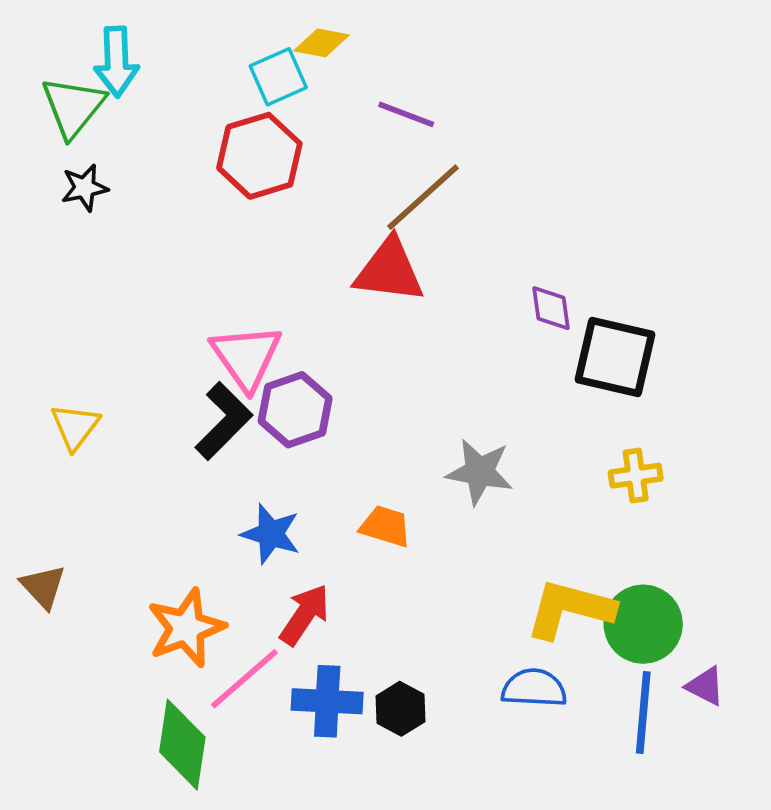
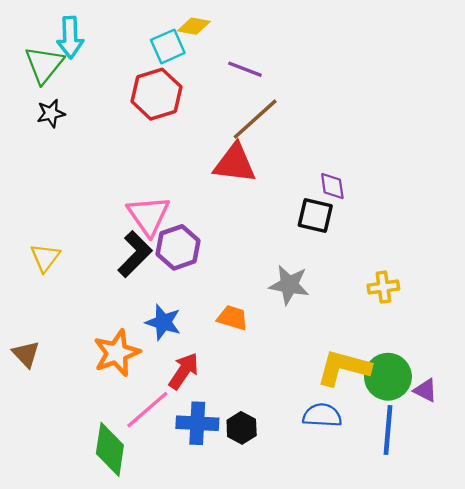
black square: (615, 357) -> (315, 216), moved, size x0.7
orange star: (186, 628) -> (117, 353), moved
purple triangle: (705, 686) -> (425, 390), moved

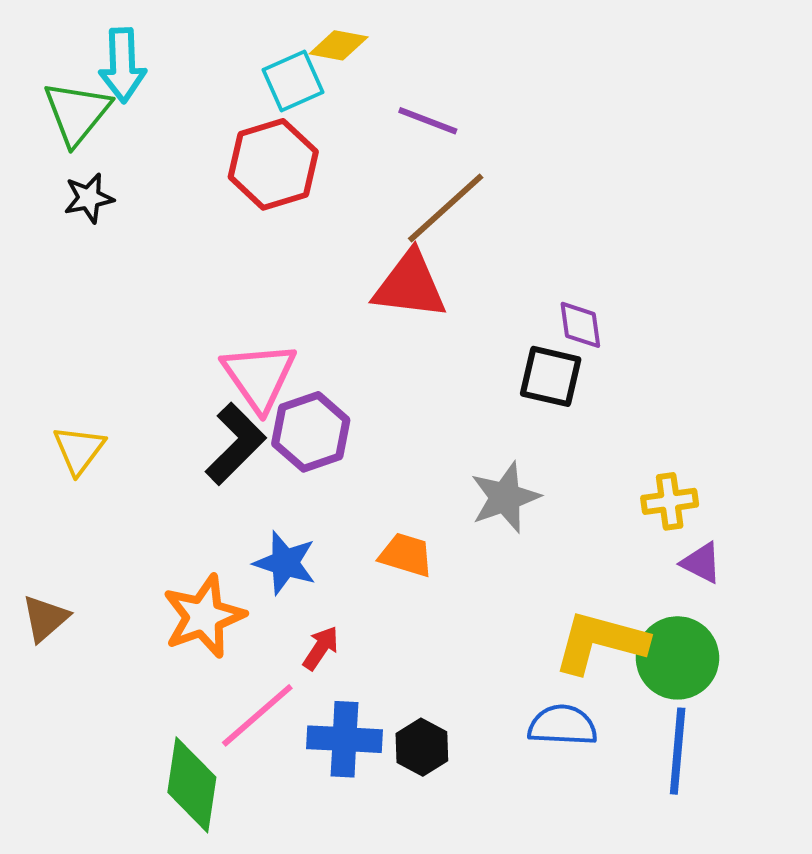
gray star: (289, 285) -> (505, 497), turned -30
brown triangle: (26, 354) -> (45, 618), turned 32
red arrow: (184, 371) -> (321, 648), size x0.7
purple triangle: (425, 390) -> (701, 563), moved

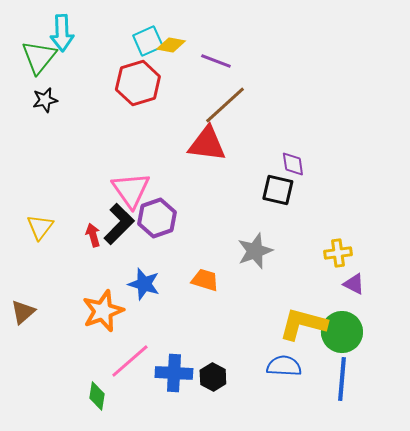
yellow diamond: (339, 45) -> (171, 45), moved
red arrow: (321, 648) -> (93, 235), moved, turned -50
green diamond: (192, 785) -> (97, 396), size x0.6

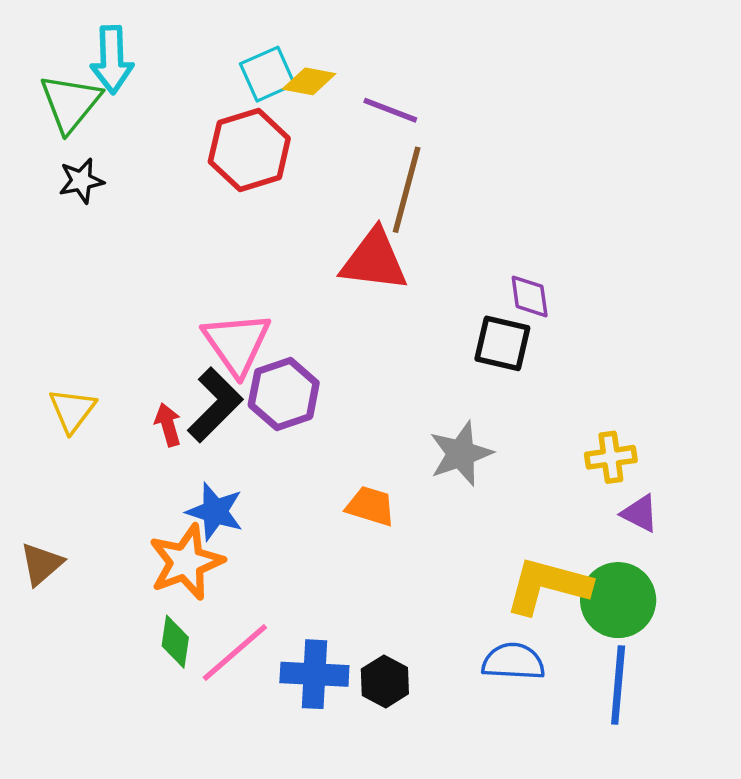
brown line: (225, 105) -> (407, 190), turned -33
blue star: (144, 284) -> (215, 512), moved
green diamond: (97, 396) -> (175, 642), moved

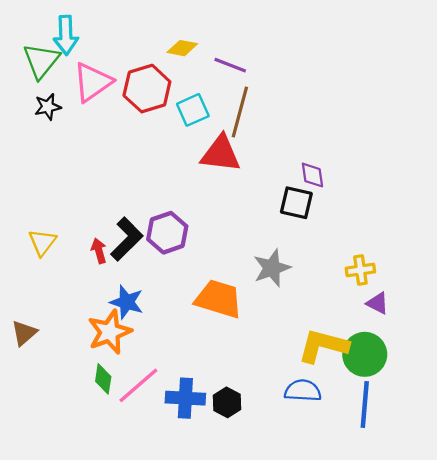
cyan square: (267, 74) -> (193, 110), moved
pink triangle: (237, 343) -> (93, 82), moved, turned 30
orange trapezoid: (370, 506) -> (218, 299), size x1.6

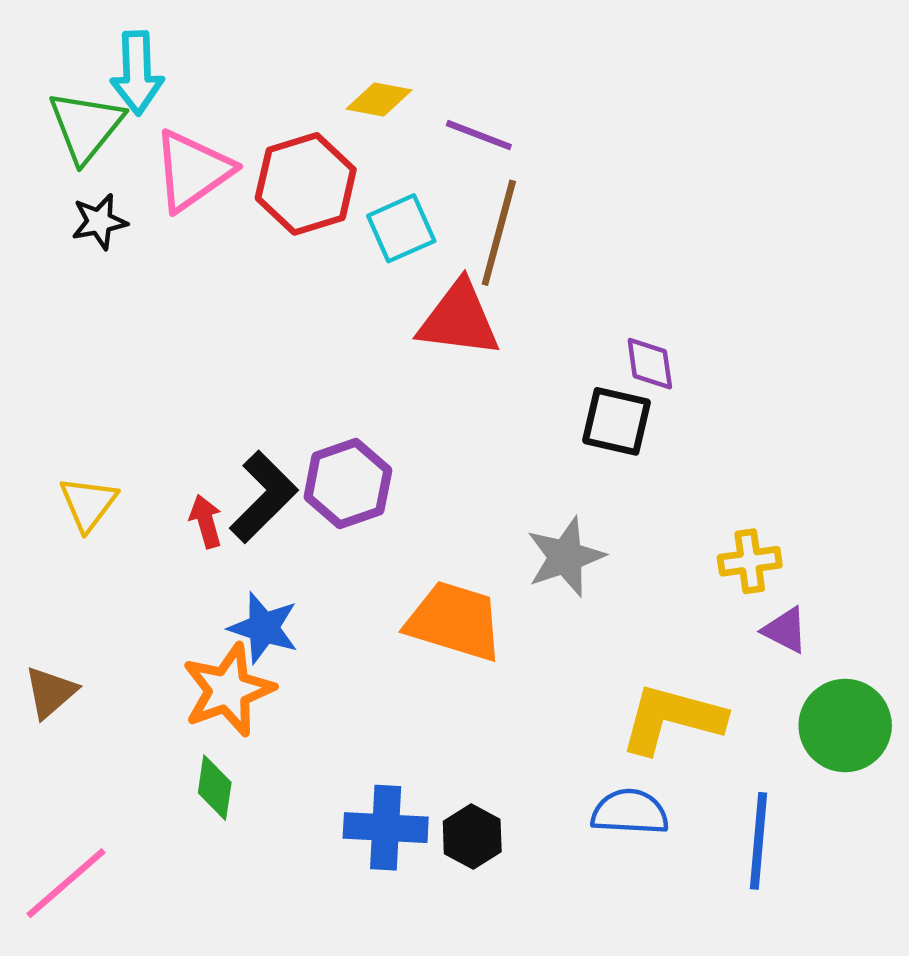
green circle: (365, 354) -> (845, 726), moved
pink line: (138, 385) -> (66, 883), moved

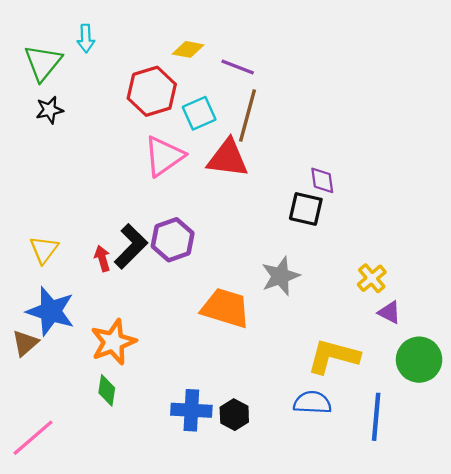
cyan arrow: (137, 73) -> (86, 38), moved, size x0.7
pink triangle: (193, 171) -> (164, 156), moved
yellow cross: (750, 561) -> (372, 278), turned -32
blue star: (264, 628) -> (51, 311), moved, size x1.4

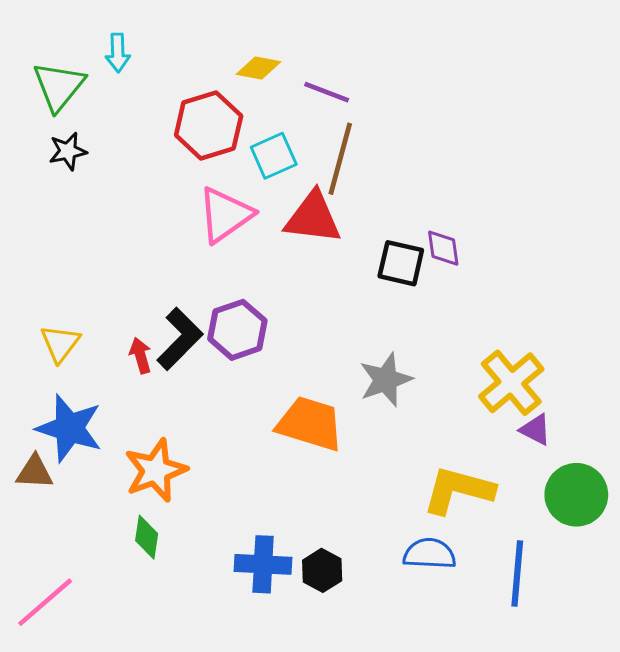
black square: (306, 209) -> (401, 263), moved
yellow cross: (372, 278) -> (511, 383), size x1.6
brown triangle: (25, 343) -> (35, 472), turned 44

